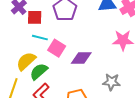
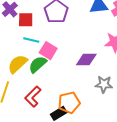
purple diamond: (81, 58) -> (86, 60), moved
green semicircle: (39, 72) -> (38, 64), moved

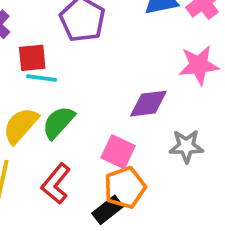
red square: (26, 20) -> (32, 58), moved
pink square: (48, 51) -> (118, 152), moved

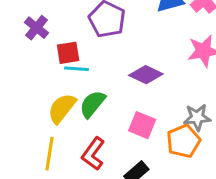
purple diamond: (148, 104) -> (146, 75), moved, turned 36
orange pentagon: (125, 188) -> (183, 141), moved

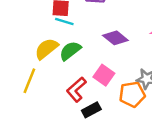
red L-shape: (93, 154) -> (76, 90), moved

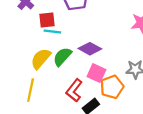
purple diamond: (115, 38) -> (90, 49), moved
orange pentagon: (132, 94) -> (112, 87), moved

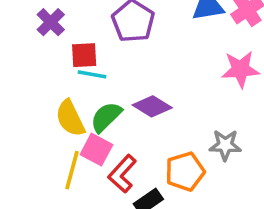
yellow semicircle: (41, 59) -> (70, 118), turned -70
pink square: (96, 73) -> (96, 150), moved
yellow line: (31, 90) -> (72, 170), moved

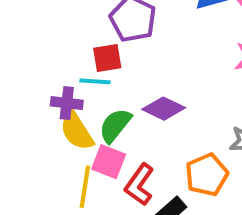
purple cross: (51, 22) -> (67, 103), moved, turned -32
red square: (84, 55) -> (107, 58), moved

